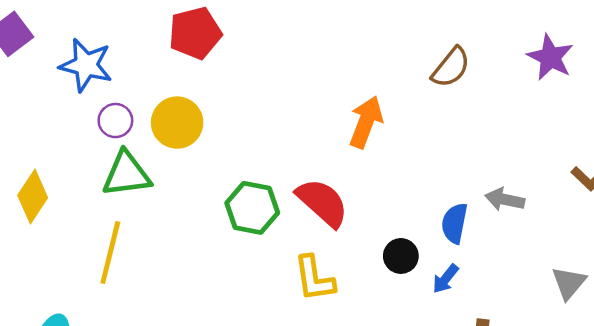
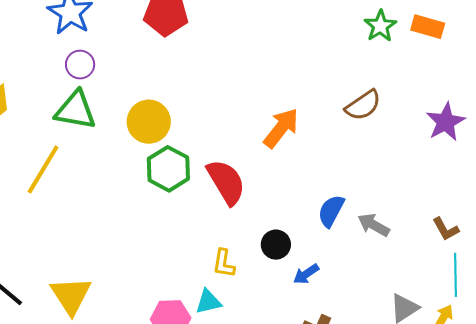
yellow circle: (177, 123) -> (149, 122), moved
blue semicircle: (454, 223) -> (331, 211), moved
yellow L-shape: (314, 278) -> (224, 263), moved, size x0.7

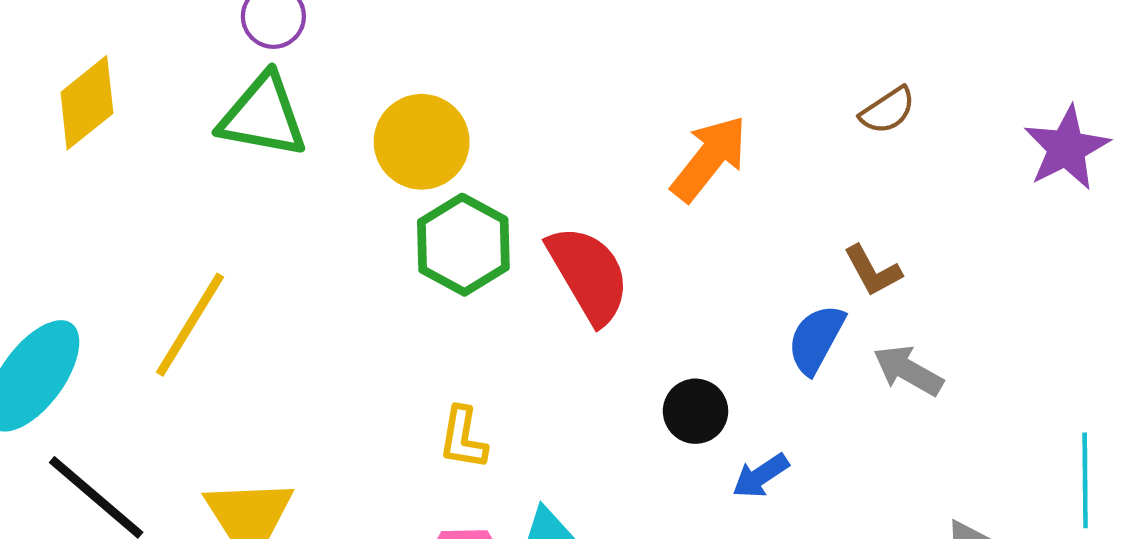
brown semicircle: (363, 105) -> (888, 110), size x0.7
yellow line: (43, 169) -> (190, 325), moved
brown L-shape: (446, 229) -> (873, 271), moved
yellow L-shape: (224, 263) -> (463, 438), moved

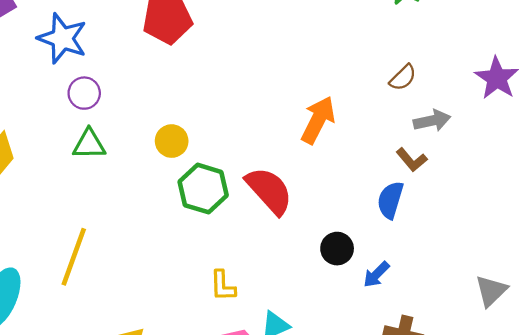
green triangle: (263, 116) -> (89, 144), size x0.7
yellow circle: (422, 142) -> (172, 141), size x0.7
gray arrow: (908, 370) -> (432, 121), moved, turned 150

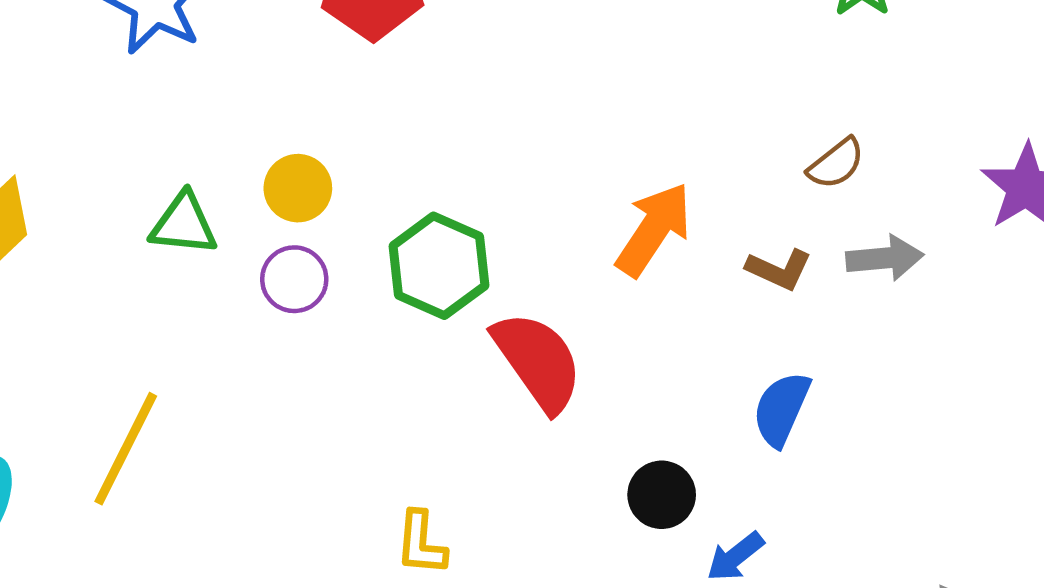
purple circle: (84, 93) -> (294, 279), moved
yellow circle: (172, 141) -> (298, 188), moved
brown L-shape: (412, 160) -> (779, 269), moved, turned -32
green hexagon: (203, 189) -> (439, 266), moved

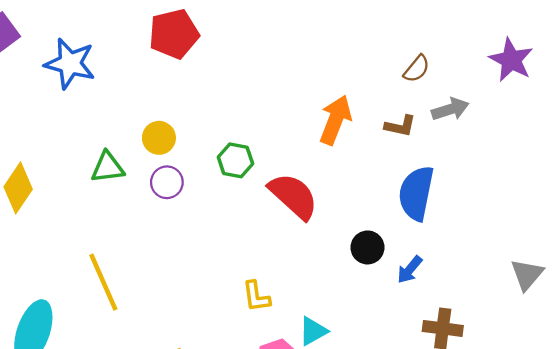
green hexagon: (439, 266) -> (235, 160), size x0.7
blue semicircle: (781, 409) -> (416, 193), size x1.4
yellow line: (126, 449) -> (103, 282), turned -38

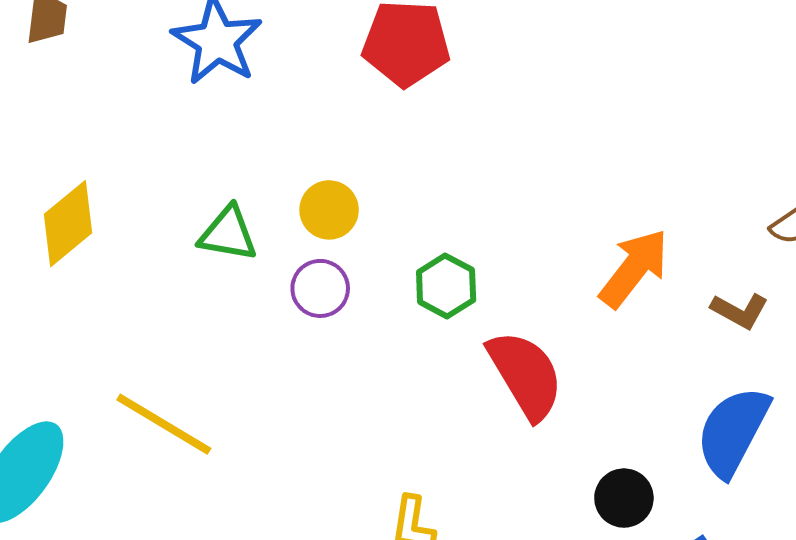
yellow line: (103, 282) -> (164, 424), turned -52

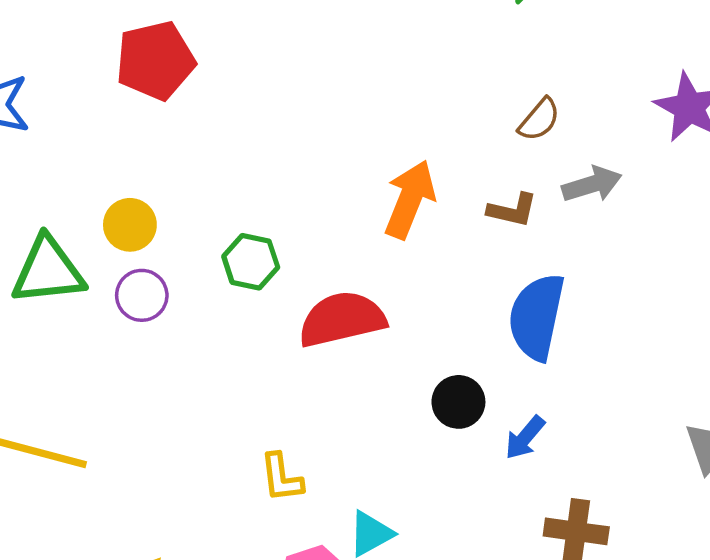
green triangle: (228, 234) -> (48, 271), size x1.4
red semicircle: (525, 375) -> (342, 319), turned -56

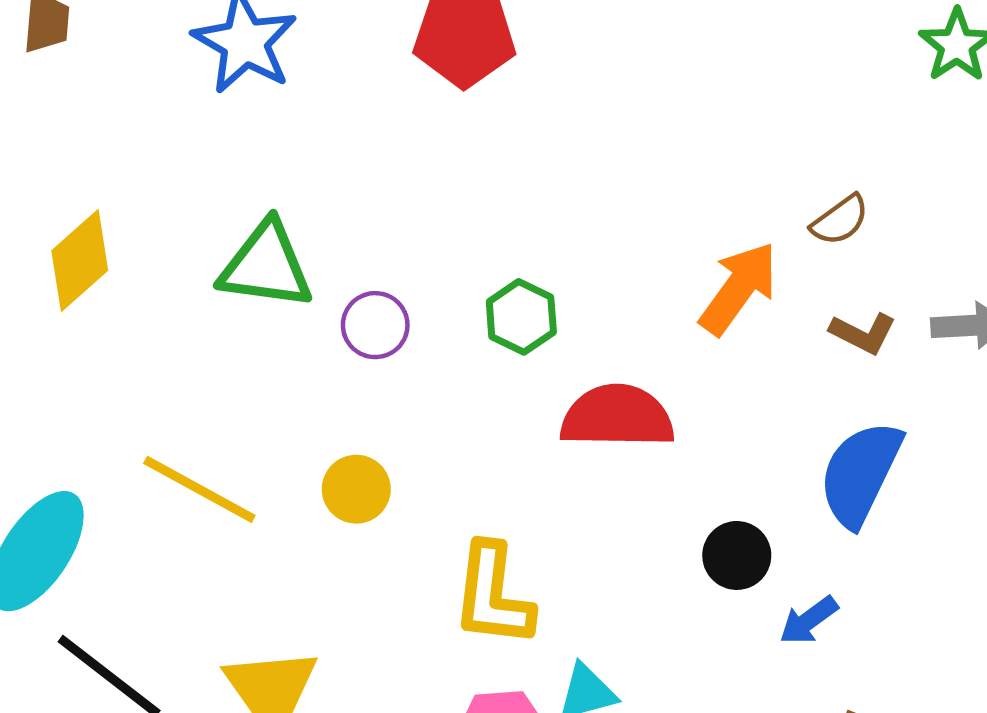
brown semicircle: (539, 120) -> (840, 220), moved
yellow circle: (130, 225) -> (356, 489), moved
yellow L-shape: (281, 478) -> (493, 595), size x1.6

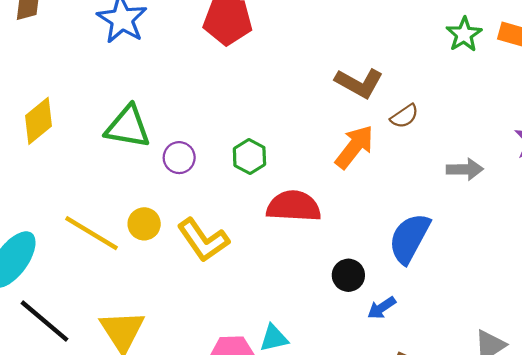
brown L-shape: (863, 333) -> (359, 83), moved, size x1.5
yellow circle: (356, 489) -> (144, 224), moved
yellow L-shape: (493, 595) -> (203, 240), moved, turned -44

